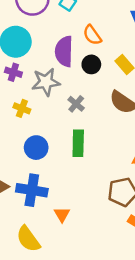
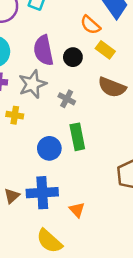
orange semicircle: (92, 35) -> (90, 25), moved
blue circle: (36, 148) -> (49, 148), moved

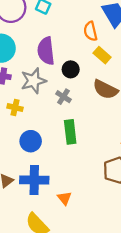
orange semicircle: (90, 25) -> (90, 31), turned 30
black circle: (73, 57) -> (71, 69), moved
blue circle: (49, 148) -> (31, 141), moved

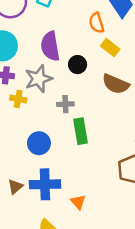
gray cross: (63, 97) -> (65, 104), moved, turned -32
yellow cross: (15, 108) -> (18, 99), moved

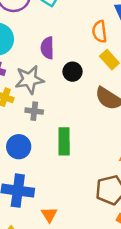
purple semicircle: (50, 46) -> (47, 48), size x0.7
gray cross: (65, 104) -> (34, 111), moved

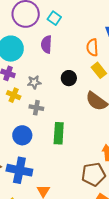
purple semicircle: (47, 48) -> (46, 44), moved
gray star: (29, 80) -> (34, 82), size x0.6

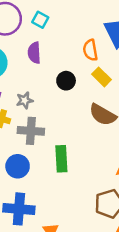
black circle: (69, 78) -> (66, 81), moved
gray cross: (36, 108) -> (31, 131), size x1.5

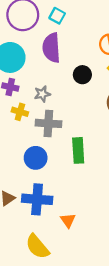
purple semicircle: (34, 53) -> (51, 48), size x1.4

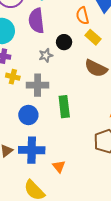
gray star: (42, 94) -> (46, 55), moved

